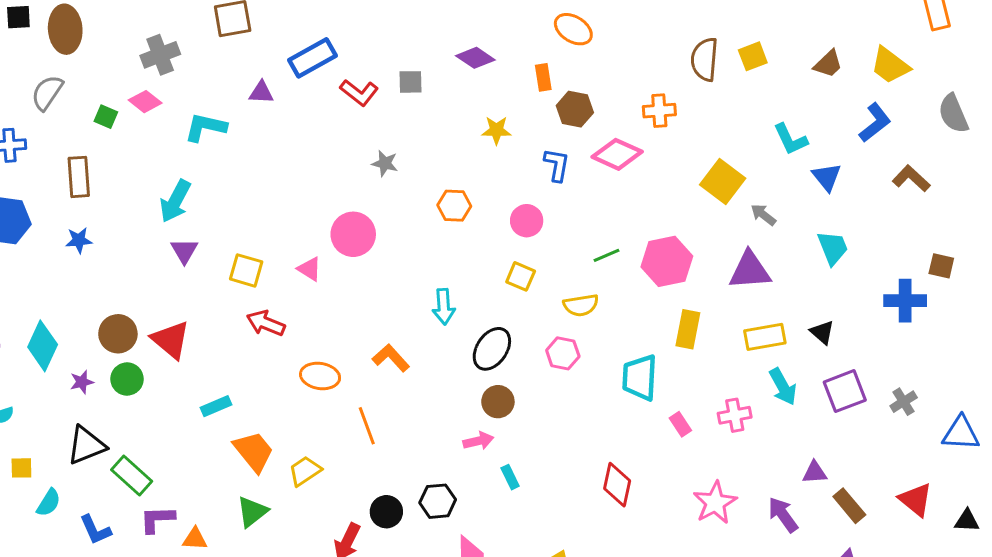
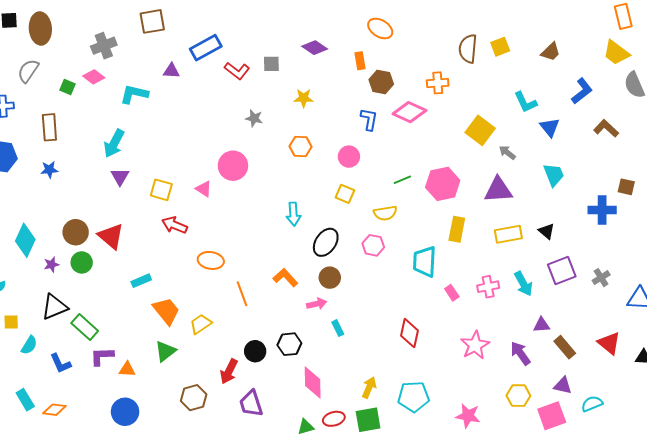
yellow trapezoid: (890, 65) -> (616, 53), moved
yellow star: (496, 130) -> (304, 98), moved
orange L-shape: (391, 358) -> (285, 278), moved
cyan arrow: (783, 387) -> (523, 284), moved

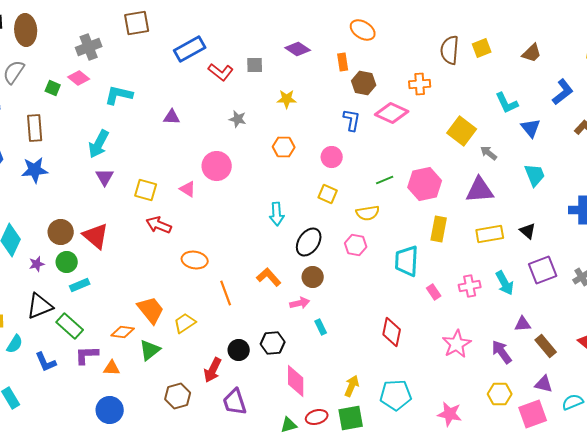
purple triangle: (171, 71) -> (172, 117), moved
blue star: (49, 170) -> (35, 170), size x1.5
cyan rectangle: (141, 281) -> (80, 285), moved
orange diamond: (54, 410) -> (123, 332), moved

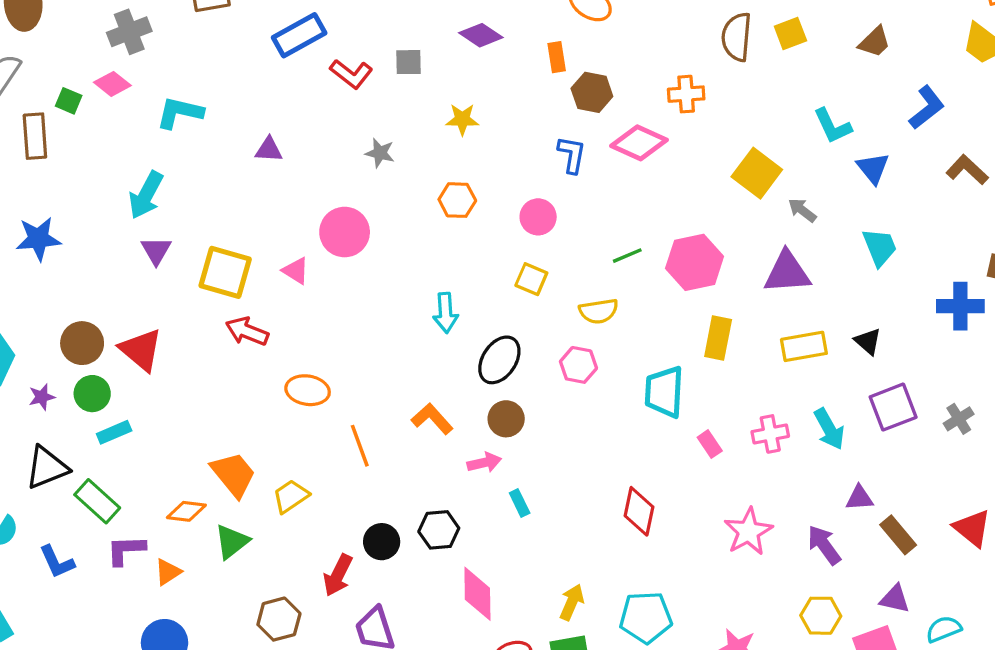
brown rectangle: (35, 128) -> (35, 136), moved
yellow square: (146, 190) -> (225, 272), size x1.4
orange triangle: (112, 368) -> (168, 572), turned -36

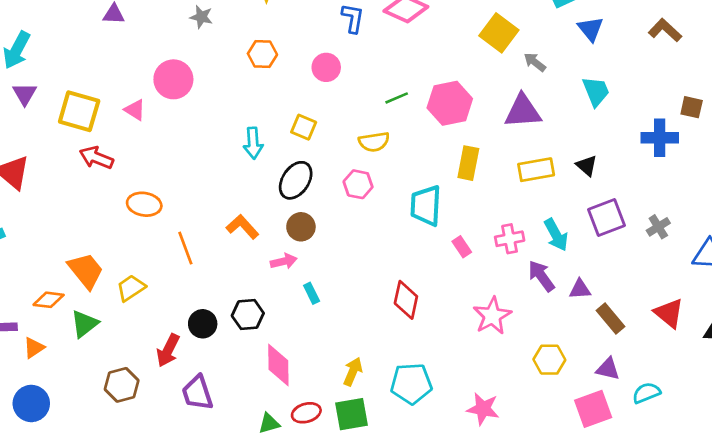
yellow square: (531, 279) -> (304, 127), moved
purple arrow: (824, 545) -> (541, 276), moved
yellow hexagon: (821, 616) -> (549, 360), moved

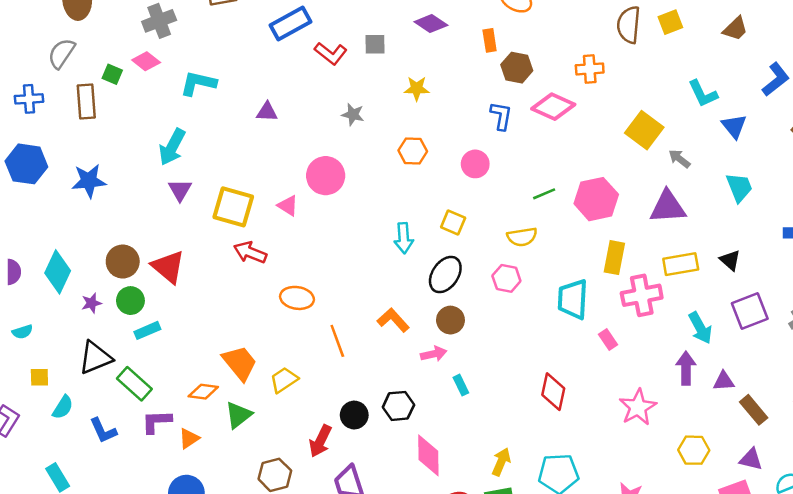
pink cross: (510, 239) -> (642, 295), moved, size x1.4
purple arrow: (541, 276) -> (686, 368), turned 36

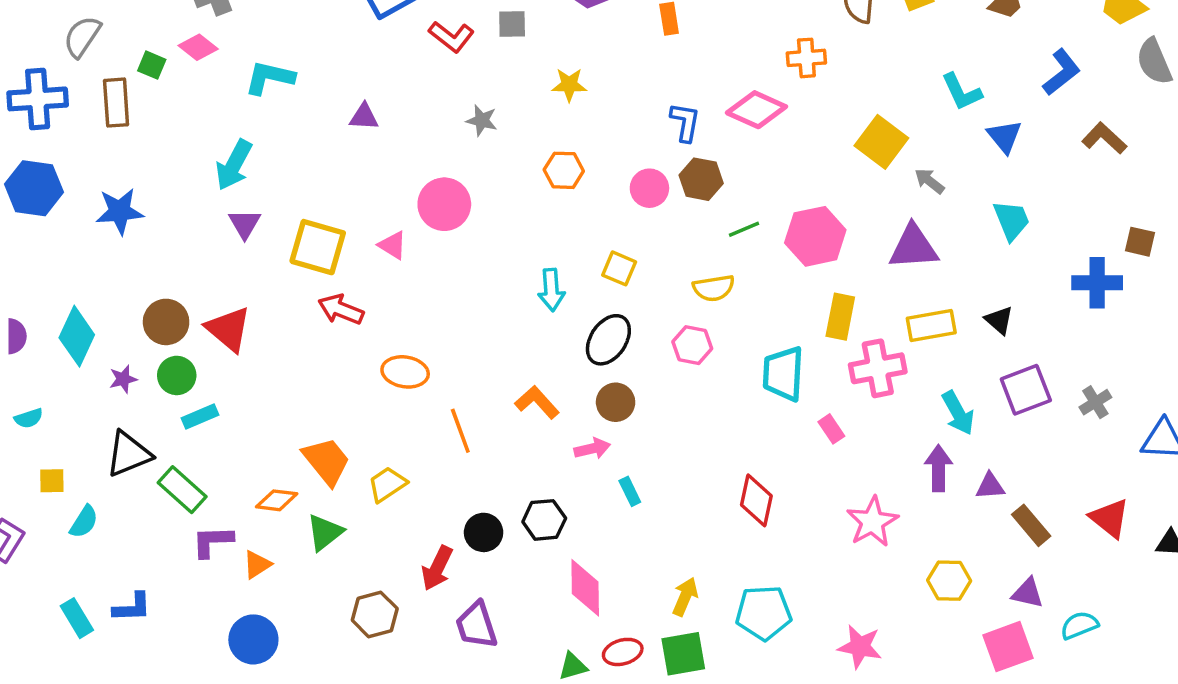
brown hexagon: (517, 68) -> (701, 179), moved
blue cross: (29, 99) -> (38, 99), size x1.5
blue L-shape: (103, 431) -> (132, 607), moved, turned -68

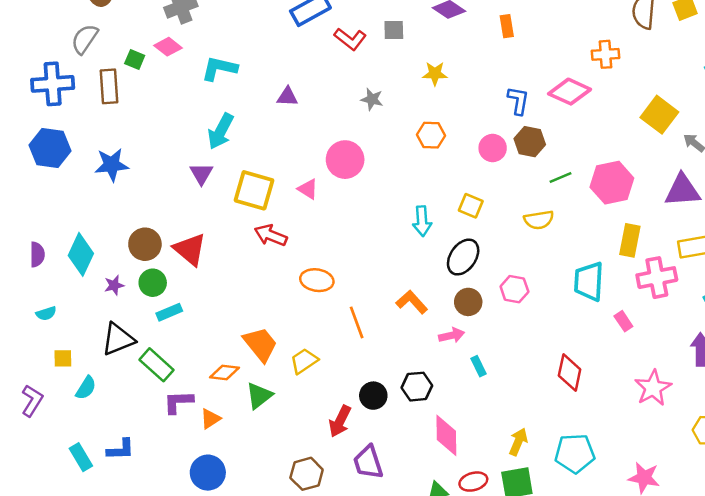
cyan arrow: (234, 165) -> (221, 131), moved
pink hexagon: (692, 345) -> (514, 289), moved
brown hexagon: (375, 614) -> (307, 474), moved

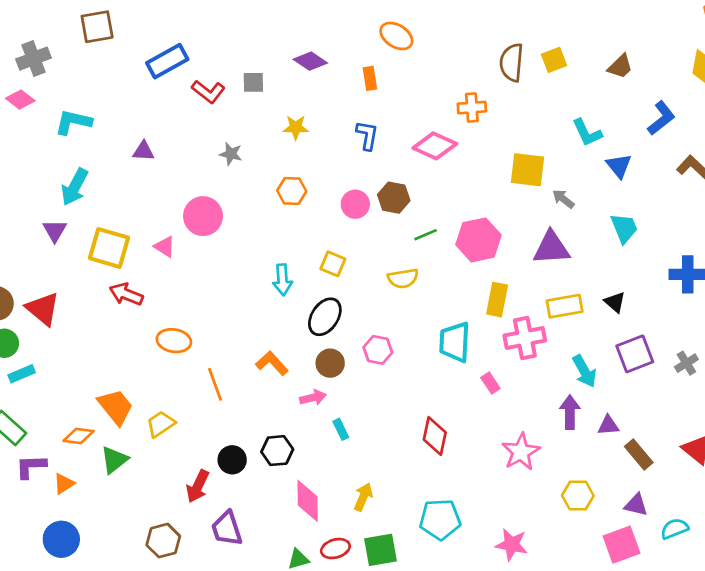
blue L-shape: (518, 101) -> (367, 135), moved
yellow square: (659, 115) -> (527, 170), turned -30
yellow arrow: (518, 442) -> (363, 497), moved

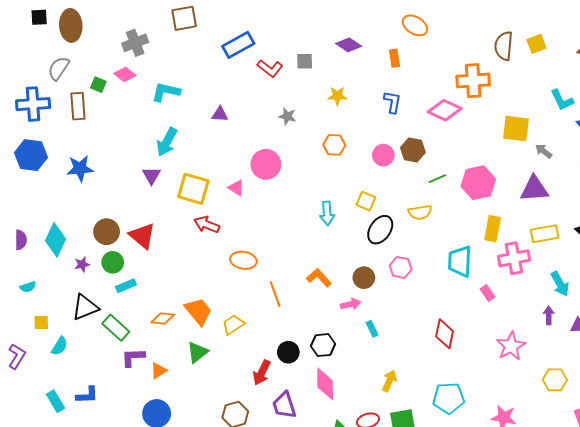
orange cross: (472, 108) -> (473, 81), size x1.5
black ellipse: (325, 317) -> (380, 230), moved
purple arrow: (570, 412) -> (549, 315), size x0.7
orange diamond: (79, 436) -> (163, 318), moved
pink diamond: (308, 501) -> (325, 384), moved

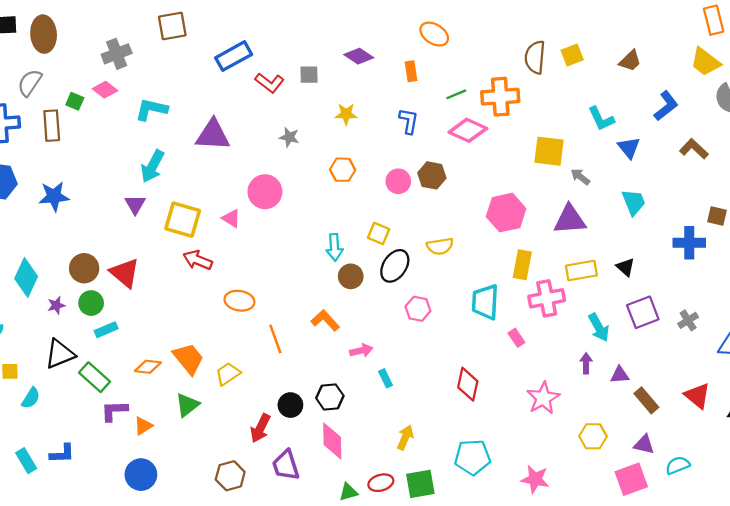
purple triangle: (220, 114) -> (213, 135), size x1.8
green line: (437, 179) -> (456, 94), moved
brown circle: (364, 278) -> (351, 276), moved

